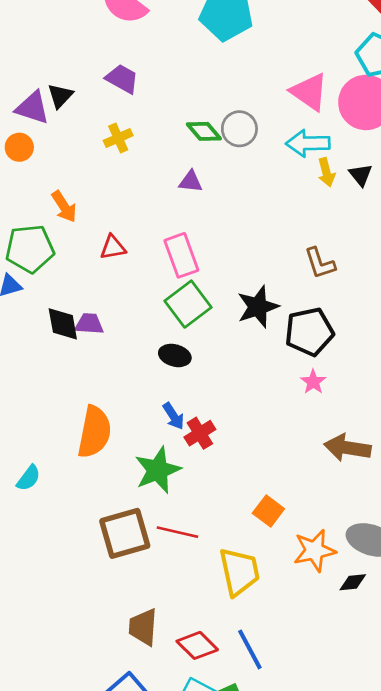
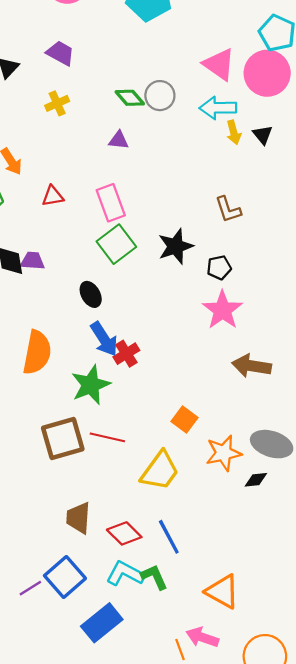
black pentagon: (309, 332) -> (219, 268), size x0.6
black ellipse: (175, 355) -> (91, 294), moved, turned 45
pink star: (313, 382) -> (222, 310), size x1.8
blue arrow: (173, 416) -> (104, 339), size x1.5
yellow trapezoid: (239, 572) -> (160, 471), turned 48

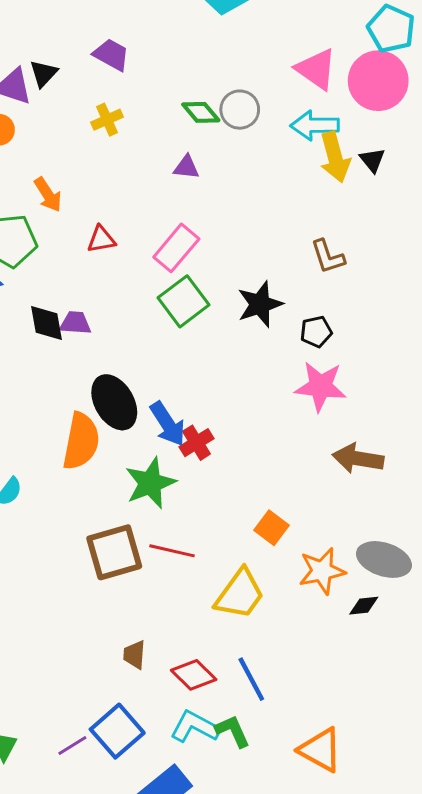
yellow arrow: (234, 132) -> (335, 157), size x1.6
pink rectangle: (111, 203) -> (176, 248), turned 60
black ellipse: (91, 294) -> (114, 402), moved, size x1.6
pink star: (222, 310) -> (320, 386), turned -30
brown trapezoid: (78, 518) -> (134, 655), size x0.7

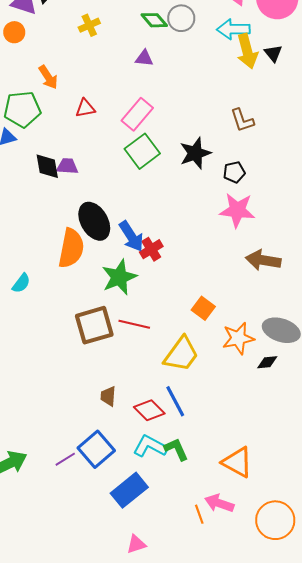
blue line: (251, 679) -> (175, 401), moved

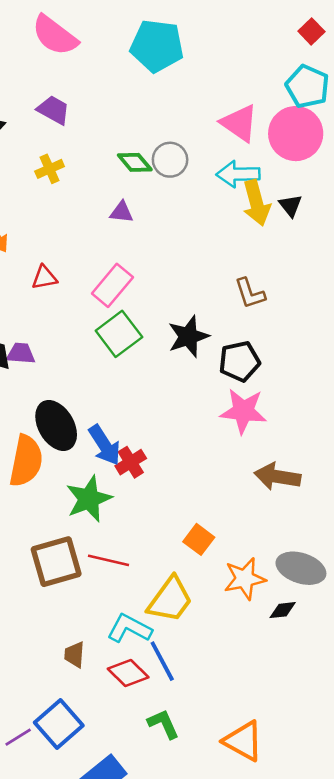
black pentagon: (234, 172) -> (239, 361), size x1.4
cyan L-shape: (150, 446) -> (129, 628), moved

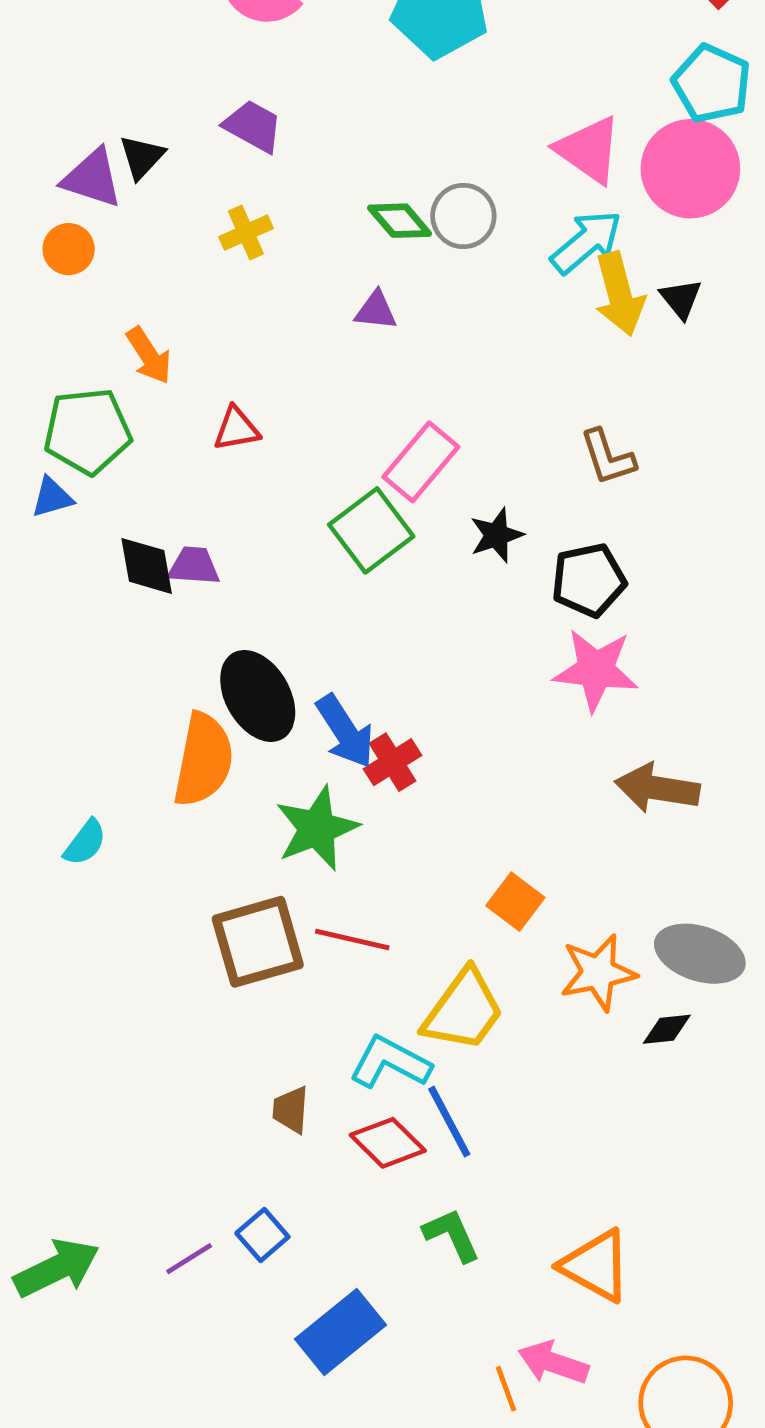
cyan arrow: (238, 174) -> (586, 242), turned 141
pink rectangle: (112, 285) -> (421, 462), moved
black star: (188, 336) -> (497, 535), size x0.7
blue square: (59, 724) -> (262, 1235), size x0.6

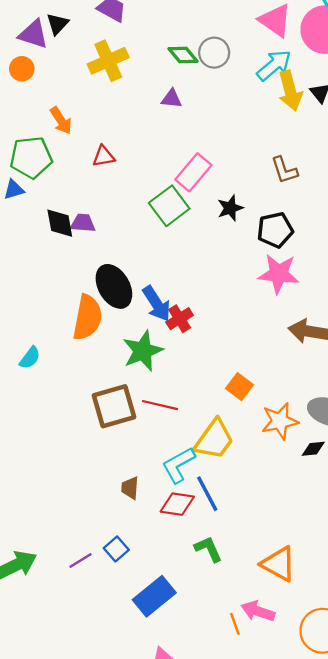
yellow cross: (246, 233) -> (108, 61), size x1.6
cyan L-shape: (390, 1062) -> (178, 465), turned -57
red diamond: (388, 1143) -> (177, 504), turned -36

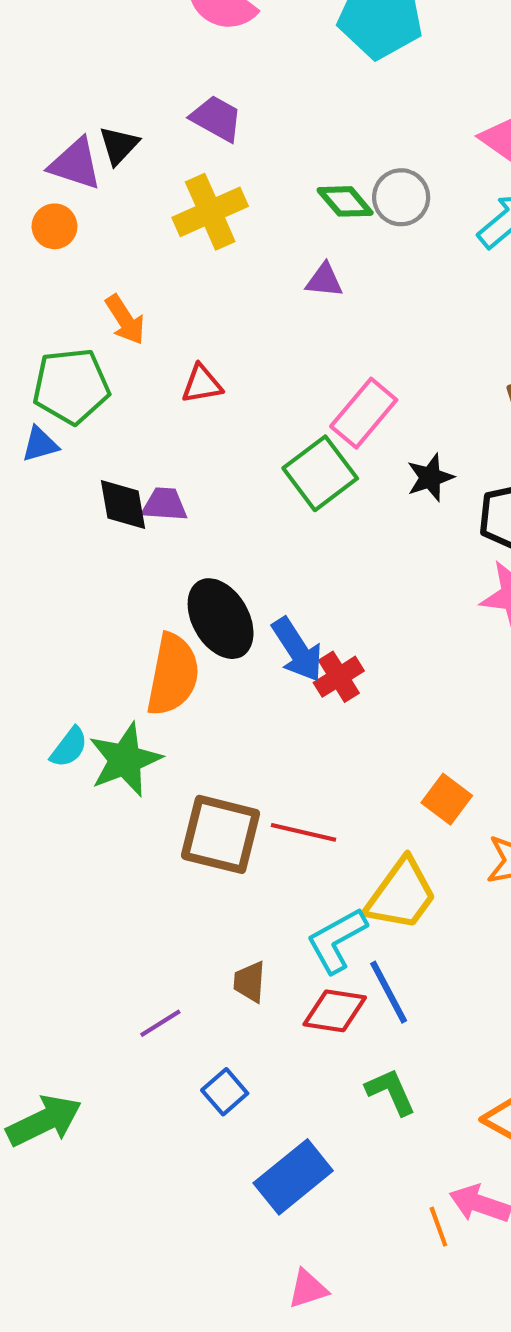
green star: (143, 351) -> (125, 760), moved
brown square: (114, 406) -> (221, 834), turned 30
purple line: (81, 560) -> (160, 1023), moved

